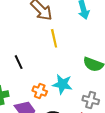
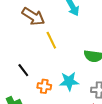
orange cross: (40, 91) -> (44, 86), moved

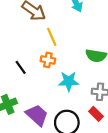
orange cross: (44, 86) -> (48, 60), moved

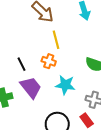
purple trapezoid: (37, 115) -> (31, 87), moved

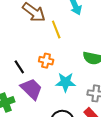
yellow line: (56, 40) -> (56, 29), moved

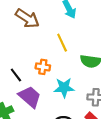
yellow line: (56, 29) -> (62, 43), moved

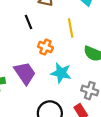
black line: (16, 75) -> (29, 22), moved

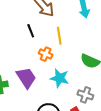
yellow line: (71, 28) -> (59, 36), moved

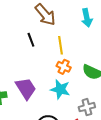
orange cross: (46, 54) -> (64, 67), moved
gray cross: (85, 95) -> (87, 107), turned -35

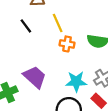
cyan star: (60, 89) -> (76, 82), moved

